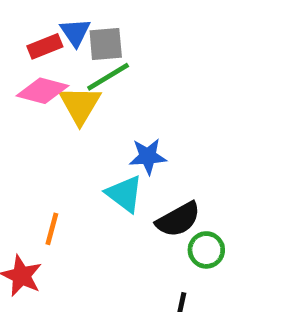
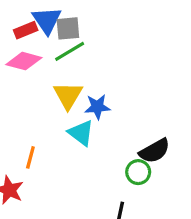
blue triangle: (75, 32) -> (47, 20), size x1.4
yellow triangle: (80, 105) -> (68, 95), moved
black semicircle: (178, 220) -> (154, 151), moved

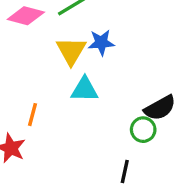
blue star: (97, 107) -> (101, 42), moved
cyan triangle: (81, 133) -> (85, 89), turned -36

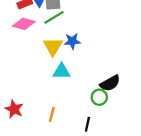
orange line: (33, 115) -> (52, 114), moved

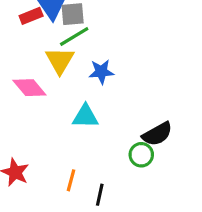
pink diamond: (24, 24) -> (29, 88), moved, turned 35
yellow triangle: (53, 47) -> (60, 61), moved
black line: (87, 124) -> (100, 195), moved

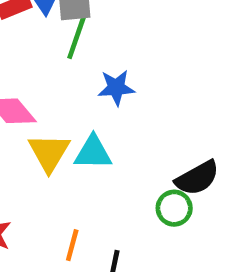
green line: (74, 37) -> (77, 37), turned -40
yellow triangle: (60, 61) -> (49, 153), moved

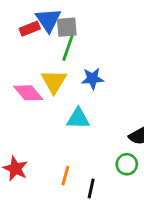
yellow triangle: (49, 153) -> (54, 81), moved
green circle: (174, 208) -> (127, 164), moved

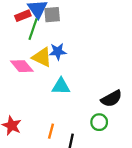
green line: (68, 47) -> (33, 29), moved
blue star: (93, 79) -> (58, 52), moved
yellow triangle: (54, 81) -> (42, 57), turned -35

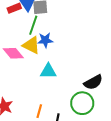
green line: (33, 29) -> (33, 25), moved
green circle: (99, 122) -> (82, 103), size x1.5

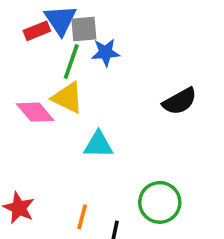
blue star: (45, 40) -> (106, 52), moved
black semicircle: (93, 82) -> (180, 101), moved

